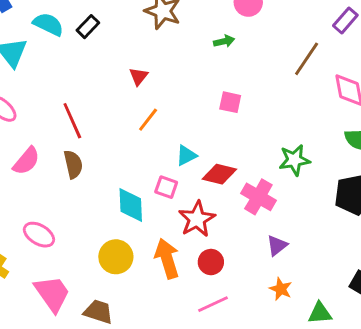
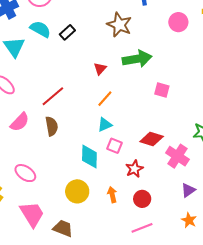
green arrow: (224, 41) -> (137, 59), moved, size x2.0
red line: (72, 121) -> (53, 96), turned 70
cyan triangle: (186, 155) -> (105, 125), moved
red star: (197, 219) -> (134, 169), size x0.7
orange arrow: (167, 258) -> (112, 195), size x0.6

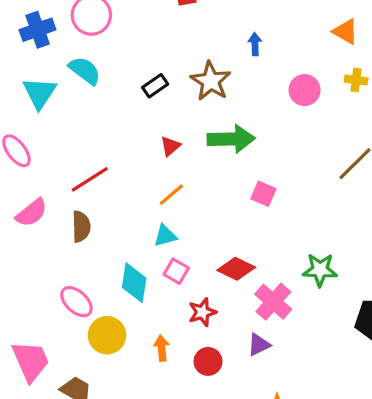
black rectangle: (67, 32) -> (155, 86), moved
pink ellipse: (25, 173) -> (76, 302), moved
purple triangle: (188, 190) -> (259, 345), moved

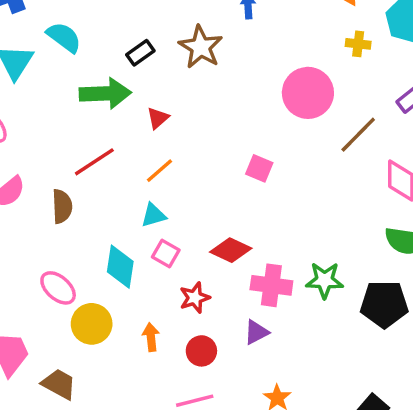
pink circle: (305, 90) -> (308, 93), moved, size x1.5
green arrow: (231, 139) -> (105, 93), moved
red line: (90, 179) -> (94, 162), moved
green star: (320, 270) -> (325, 280), moved
pink cross: (273, 302) -> (271, 285), turned -33

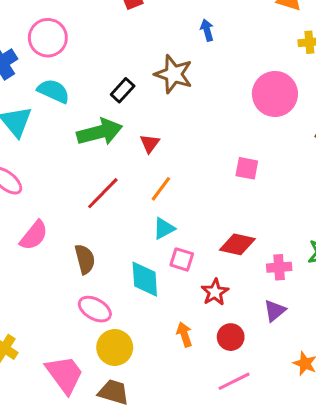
brown semicircle: (62, 206) -> (85, 259), moved
pink cross: (271, 285) -> (279, 267), size x0.7
yellow circle: (92, 324) -> (115, 347), moved

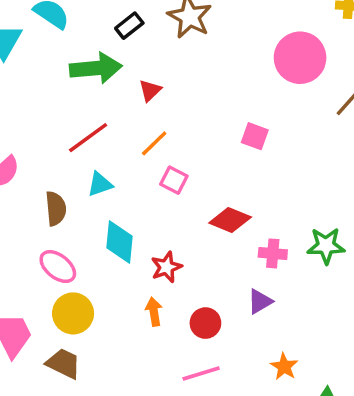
cyan triangle: (164, 228) -> (100, 184), moved
pink square: (182, 259) -> (174, 180), moved
red star: (215, 292) -> (166, 267), moved

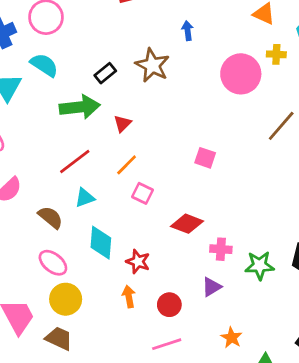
pink circle: (300, 58) -> (241, 74), moved
brown semicircle: (56, 209) -> (51, 217), turned -44
green star: (326, 246) -> (260, 265), moved
red star: (166, 267) -> (138, 262), turned -30

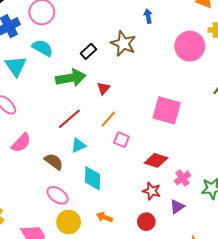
pink square: (205, 158) -> (167, 110), size x1.8
pink cross: (221, 249) -> (182, 178), turned -35
red star: (138, 262) -> (152, 191), moved
orange arrow: (129, 297) -> (104, 217), moved, turned -56

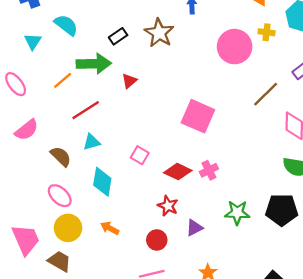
cyan triangle: (16, 66) -> (33, 41), size x0.7
orange line: (108, 119) -> (63, 80), moved
pink square: (121, 140) -> (140, 155), moved
pink cross: (182, 178) -> (209, 170), moved

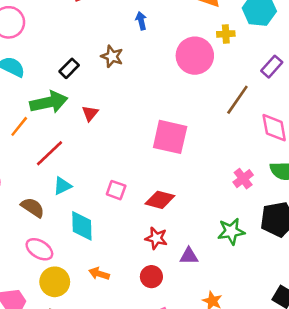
brown star: (159, 33) -> (112, 56), size x0.7
pink cross: (209, 170) -> (243, 179), moved
purple triangle: (194, 228) -> (189, 256), turned 36

